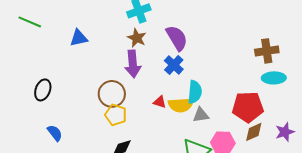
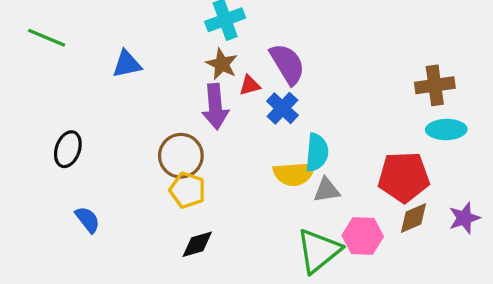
red triangle: (160, 102) -> (250, 85), moved, turned -32

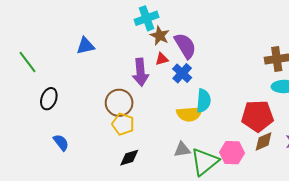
green line: (47, 38) -> (27, 62), moved, turned 30
brown star: (222, 64) -> (160, 36), moved
gray triangle: (327, 190) -> (182, 150), moved

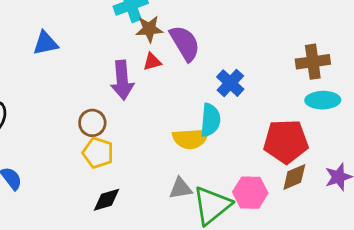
brown star: (160, 36) -> (149, 29), turned -30
blue cross: (182, 73) -> (230, 83), moved
brown circle: (119, 103) -> (92, 123), size x0.7

